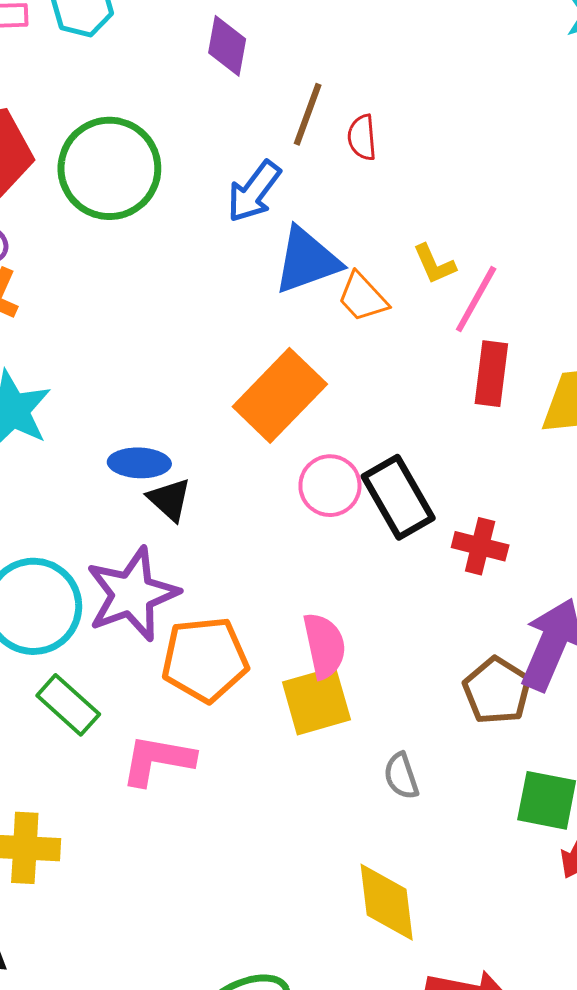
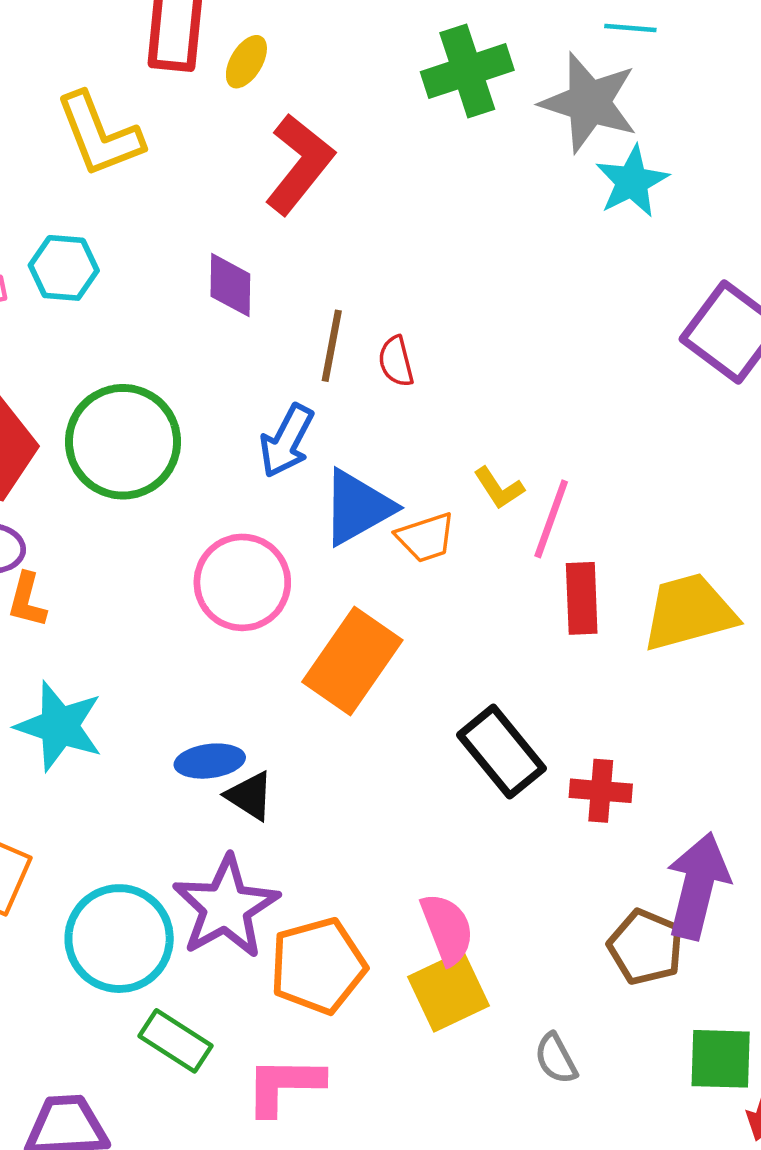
orange trapezoid: (363, 297) -> (426, 538), turned -56
pink circle: (330, 486) -> (242, 582), moved, size x1.4

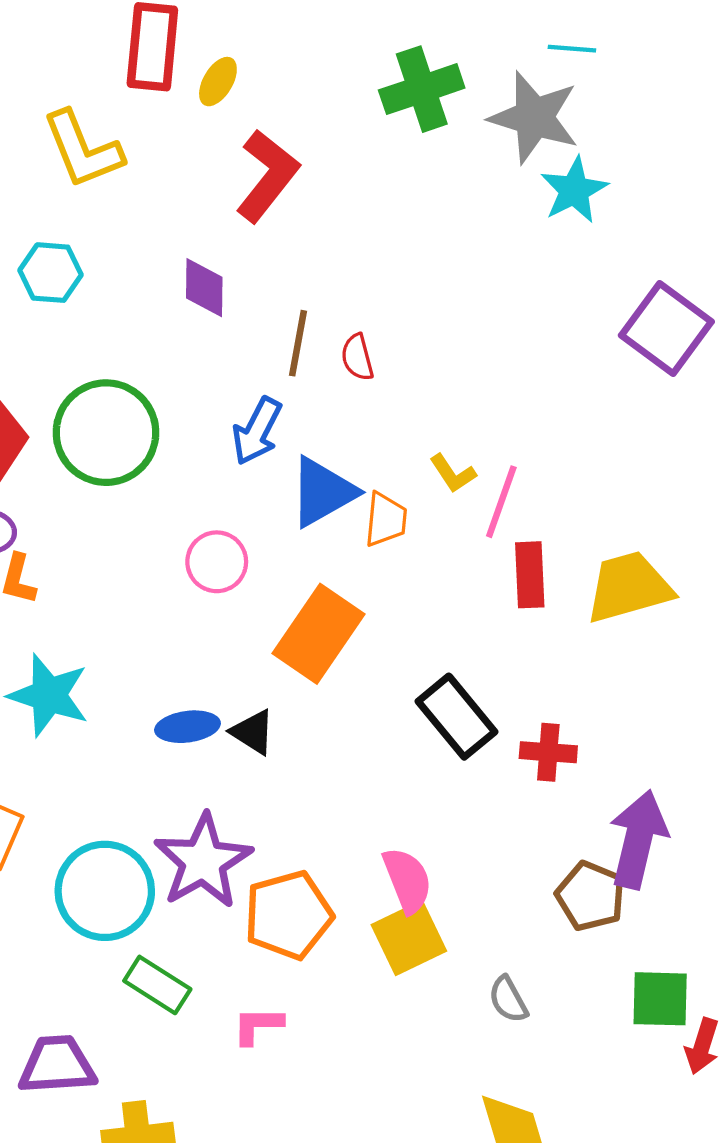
orange trapezoid: (426, 538) -> (386, 520), turned -66
pink circle: (242, 582) -> (217, 562), size x0.7
black triangle: (250, 796) -> (253, 732), moved
pink L-shape: (284, 1085) -> (258, 1025), size x0.7

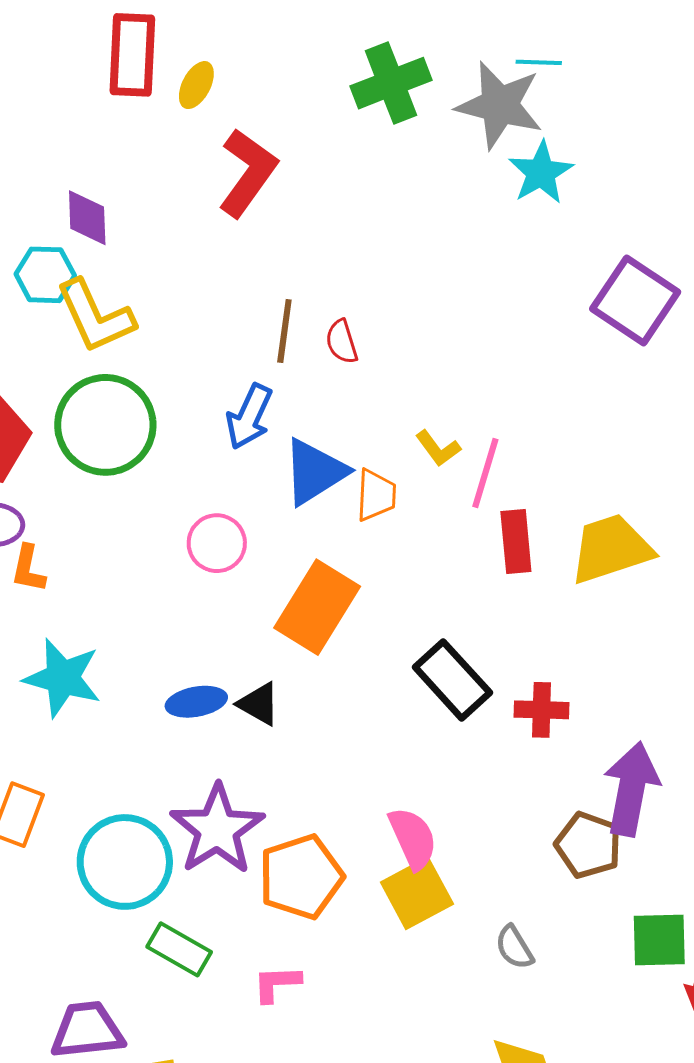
cyan line: (572, 49) -> (539, 62), moved
yellow L-shape: (83, 150) -> (95, 316), moved
purple diamond: (204, 288) -> (87, 218), moved

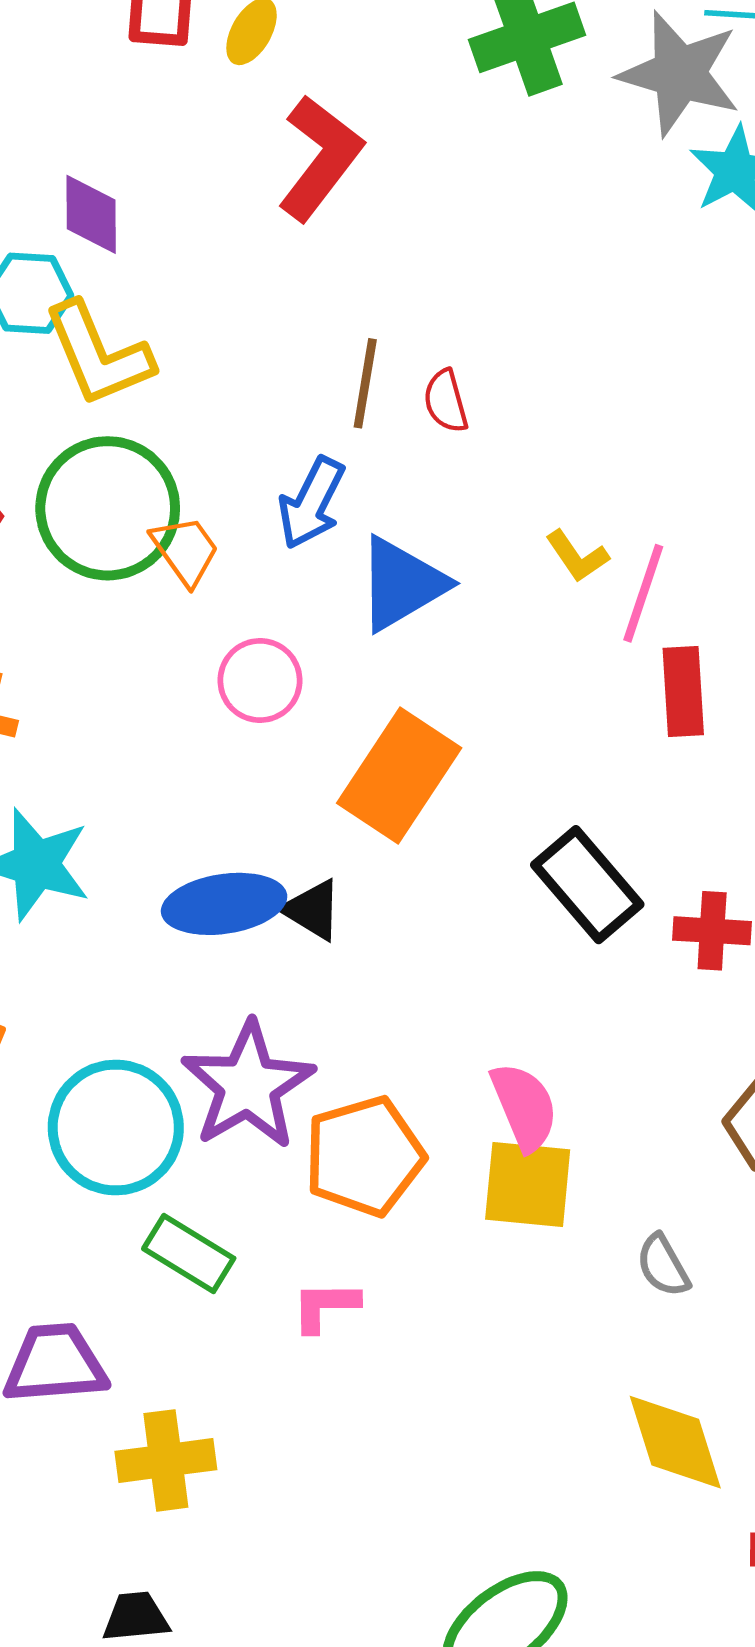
orange trapezoid: (376, 495) -> (185, 550), moved, turned -40
blue ellipse: (196, 702) -> (224, 904), size x1.4
yellow square: (417, 893) -> (528, 1185), turned 32

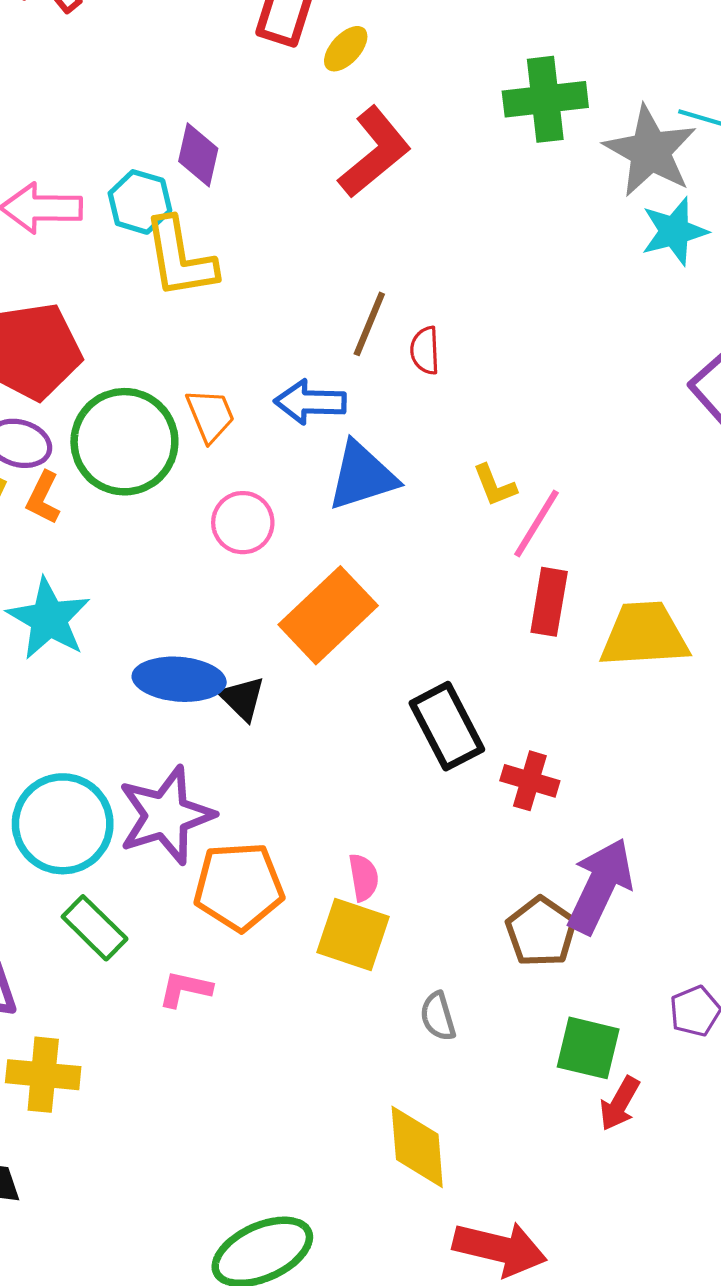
blue arrow: (312, 503) -> (310, 402), turned 52
green circle: (108, 508) -> (124, 442), moved
pink semicircle: (524, 1107) -> (364, 877), size x0.7

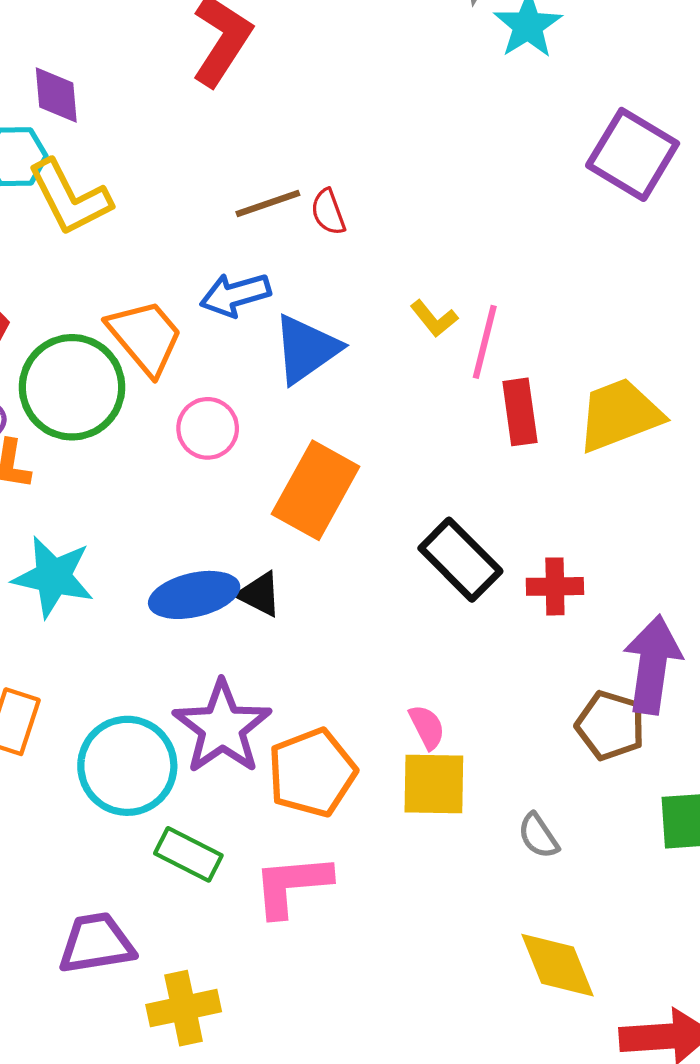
brown line: (369, 324) -> (268, 204), turned 66
orange trapezoid: (210, 415) -> (145, 337), size x1.5
pink L-shape: (185, 989) -> (292, 885), size x1.6

